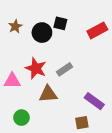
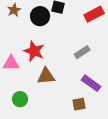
gray rectangle: (64, 69) -> (82, 52), moved

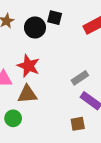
gray rectangle: (82, 52) -> (80, 78), moved
brown triangle: (46, 76) -> (27, 94), moved

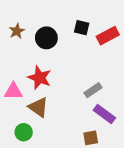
black square: (55, 18) -> (82, 28), moved
brown triangle: (27, 94) -> (38, 107), turned 40

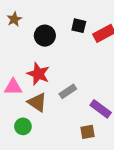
brown star: (17, 31) -> (14, 19), moved
gray rectangle: (93, 90) -> (68, 91), moved

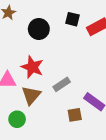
brown triangle: (37, 102) -> (31, 95), turned 36
brown square: (88, 132) -> (75, 115), moved

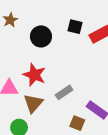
brown square: (75, 115) -> (77, 123), turned 32

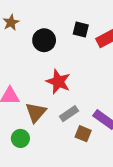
red star: (34, 75) -> (58, 82), moved
gray rectangle: (64, 92) -> (69, 114), moved

